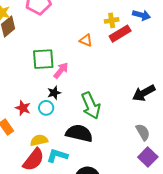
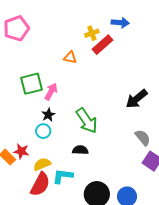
red star: (23, 108) -> (21, 151), moved
black semicircle: (79, 133) -> (80, 150), size x0.6

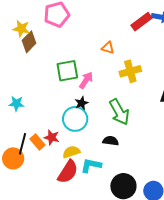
yellow cross: (92, 33) -> (130, 71), moved, size x1.5
red rectangle: (102, 45) -> (142, 22), moved
cyan circle: (43, 131) -> (75, 119), size x1.6

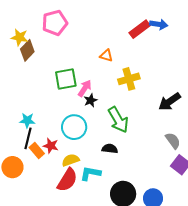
black star: (82, 103) -> (91, 100), moved
cyan star: (16, 104) -> (27, 120), moved
black line: (22, 144) -> (28, 138), moved

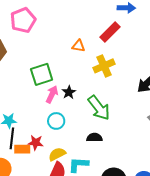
red rectangle: (140, 29) -> (110, 32), moved
pink arrow: (85, 88) -> (52, 94), moved
cyan circle: (74, 127) -> (56, 121), size x0.7
orange rectangle: (37, 151) -> (22, 149), turned -42

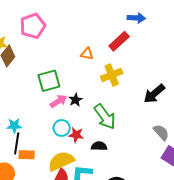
pink arrow: (52, 94) -> (59, 101), turned 30
red star: (36, 143) -> (76, 135), moved
yellow semicircle: (57, 154) -> (61, 161), size x1.5

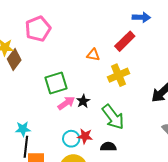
cyan circle: (62, 128) -> (71, 139), moved

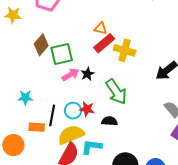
red rectangle: (125, 41) -> (104, 43), moved
brown diamond: (14, 59) -> (41, 45), moved
yellow cross: (119, 75) -> (125, 50), turned 35
black line: (26, 147) -> (52, 115), moved

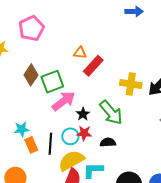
orange triangle: (101, 28) -> (80, 53), moved
yellow cross: (125, 50) -> (131, 84), moved
black star: (87, 74) -> (83, 114), moved
pink arrow: (70, 75) -> (64, 101), size x1.4
orange rectangle: (37, 127) -> (31, 145), moved, turned 70

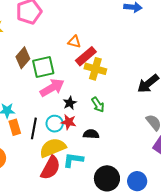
yellow cross: (131, 84) -> (95, 69), moved
green arrow: (111, 113) -> (98, 105), size x0.6

